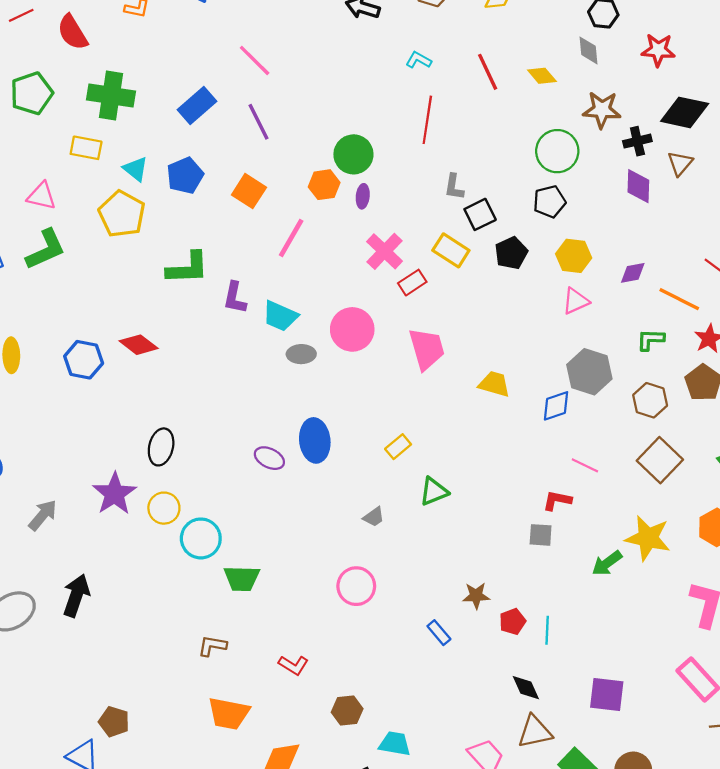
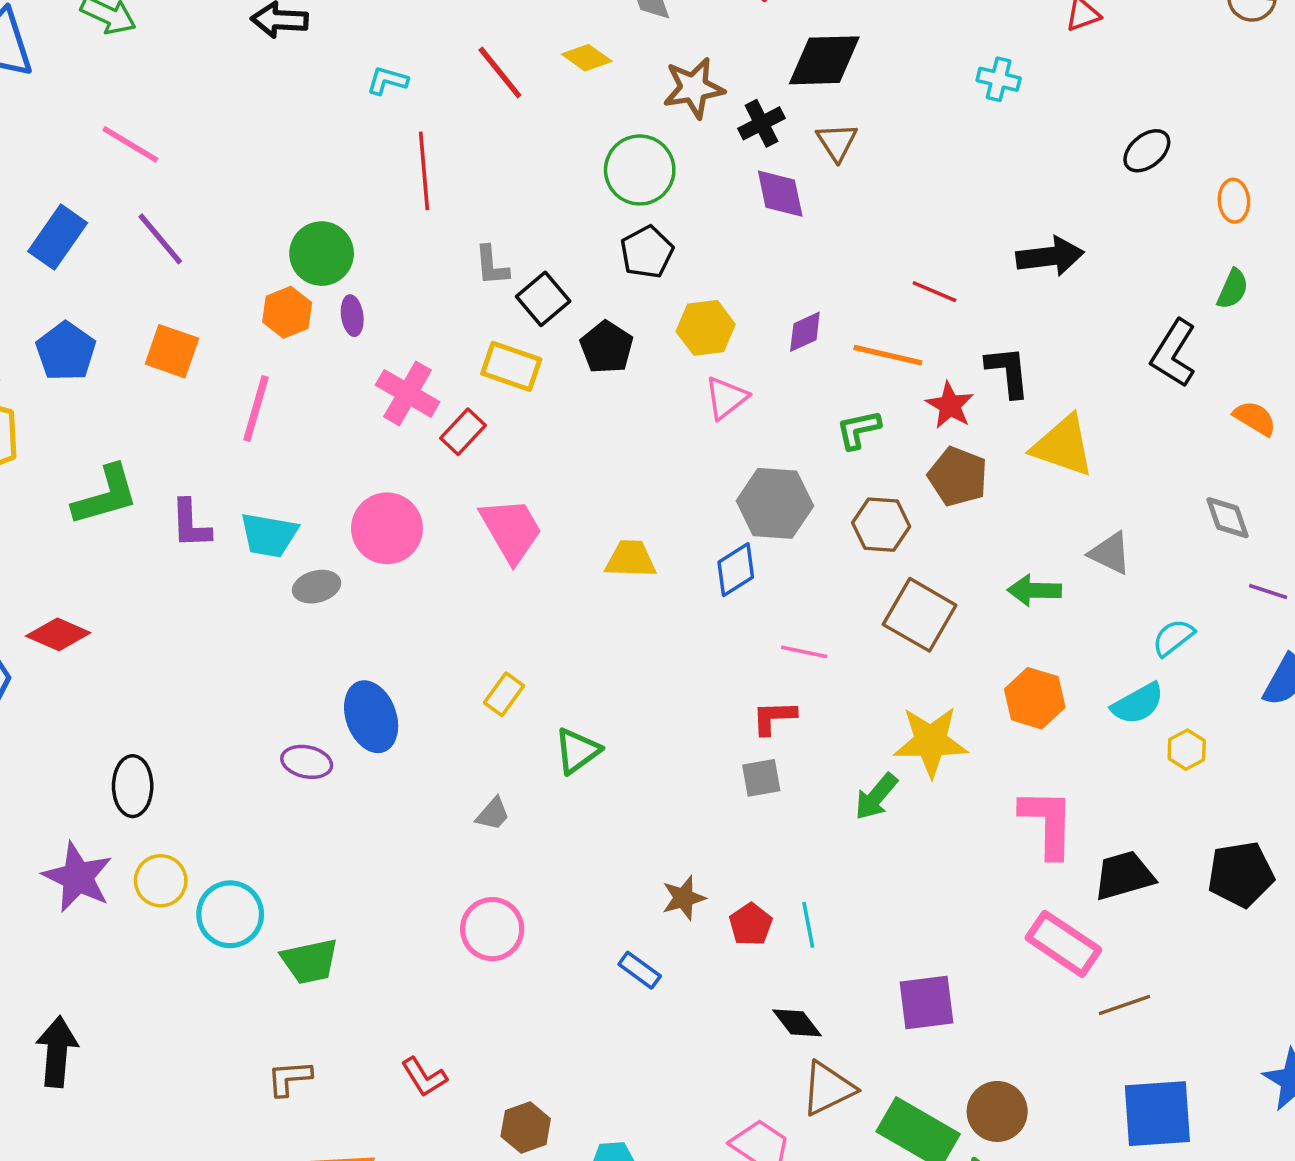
red L-shape: (293, 665) -> (424, 1077), turned 40

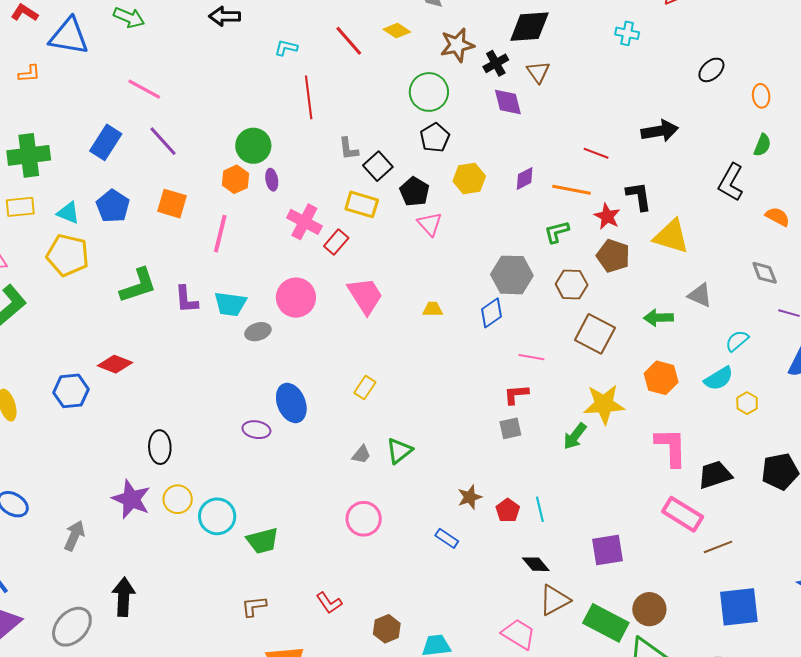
pink triangle: (726, 398) -> (430, 224), moved, turned -32
yellow trapezoid: (631, 559) -> (433, 309), size x0.7
green triangle: (577, 751) -> (399, 451), moved

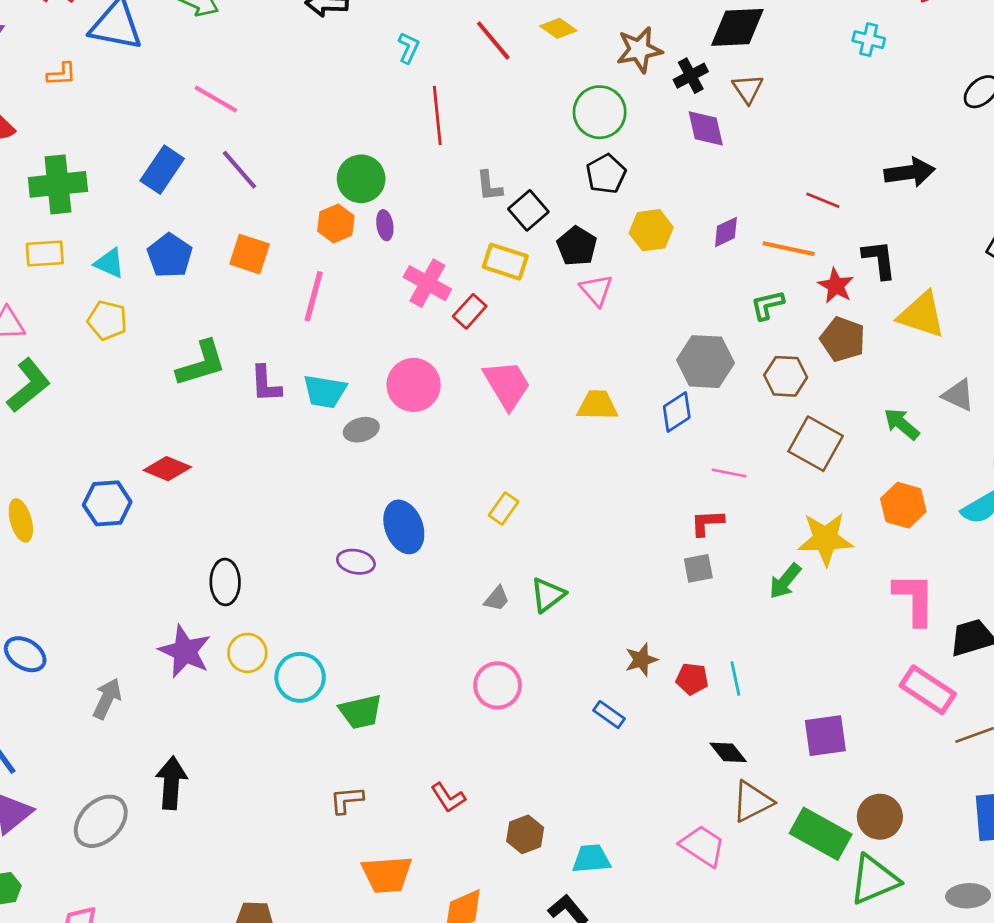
cyan L-shape: (286, 48) -> (409, 48), turned 100
yellow pentagon: (68, 255) -> (107, 320), size x0.7
yellow trapezoid: (433, 309) -> (597, 405), size x1.5
green arrow: (658, 318) -> (902, 424), turned 40
red pentagon: (508, 510) -> (692, 679), turned -30

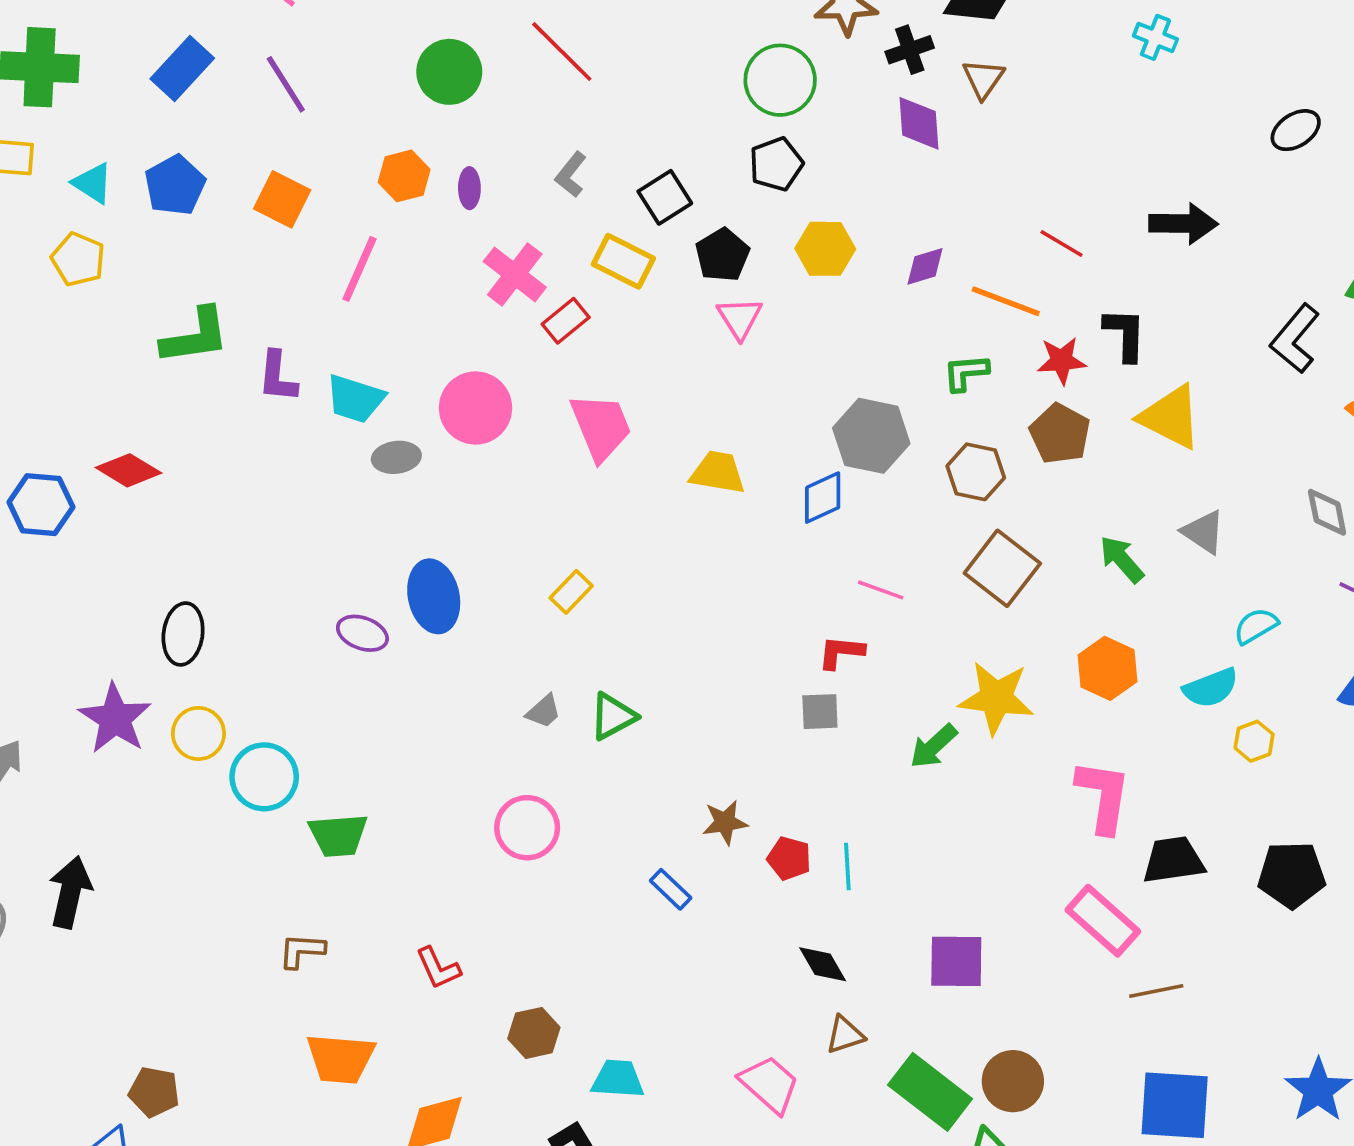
red line: (437, 115) -> (562, 52), turned -48
green circle: (361, 179) -> (449, 72), moved
gray L-shape: (489, 186) -> (571, 175), moved, turned 36
red star: (836, 286) -> (1062, 361), turned 30
brown triangle: (752, 801) -> (845, 1035), size x0.7

